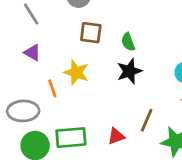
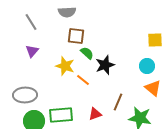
green semicircle: (128, 42) -> (87, 53), moved, turned 152
purple triangle: (32, 53) -> (32, 51), turned 40
orange line: (52, 88) -> (83, 80), moved, turned -32

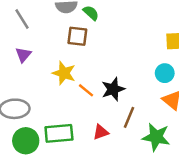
green semicircle: (87, 53) -> (91, 13), moved
black star: (105, 65) -> (113, 89), moved

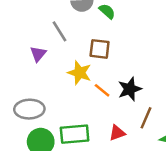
gray line: (22, 19) -> (59, 31), moved
brown square: (77, 36) -> (100, 49), moved

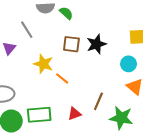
brown square: (100, 49) -> (71, 44), moved
black star: (130, 89) -> (96, 44), moved

